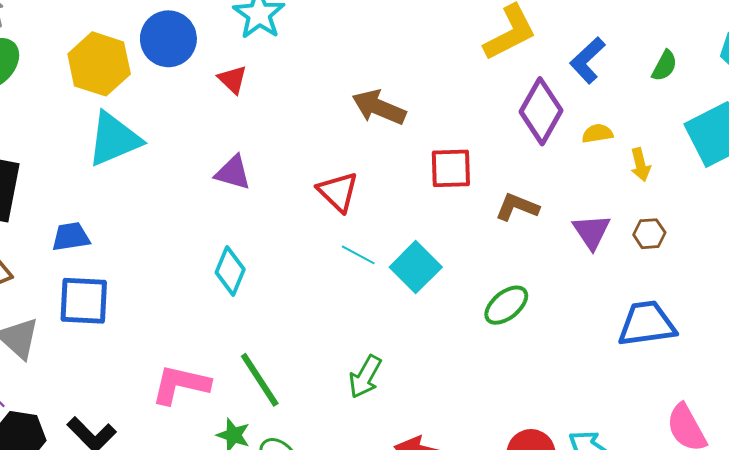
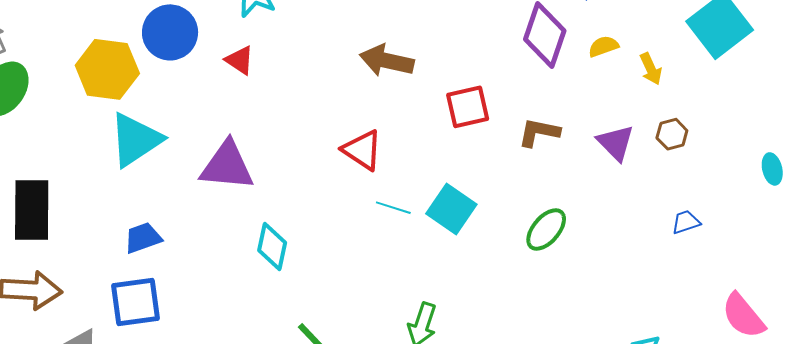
purple triangle: (233, 173) -> (227, 166), moved, size x1.5
blue trapezoid: (71, 237) -> (143, 238), moved
blue trapezoid: (647, 324) -> (686, 222), size x0.5

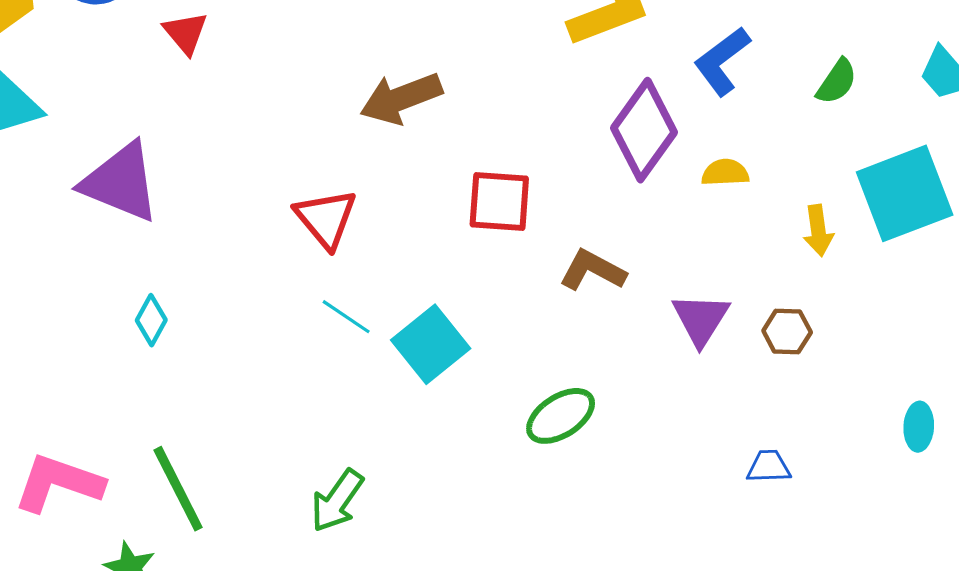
brown arrow: (387, 61) -> (401, 98), turned -50
yellow arrow: (651, 69) -> (818, 230), moved
cyan diamond: (272, 246) -> (151, 320), size x0.7

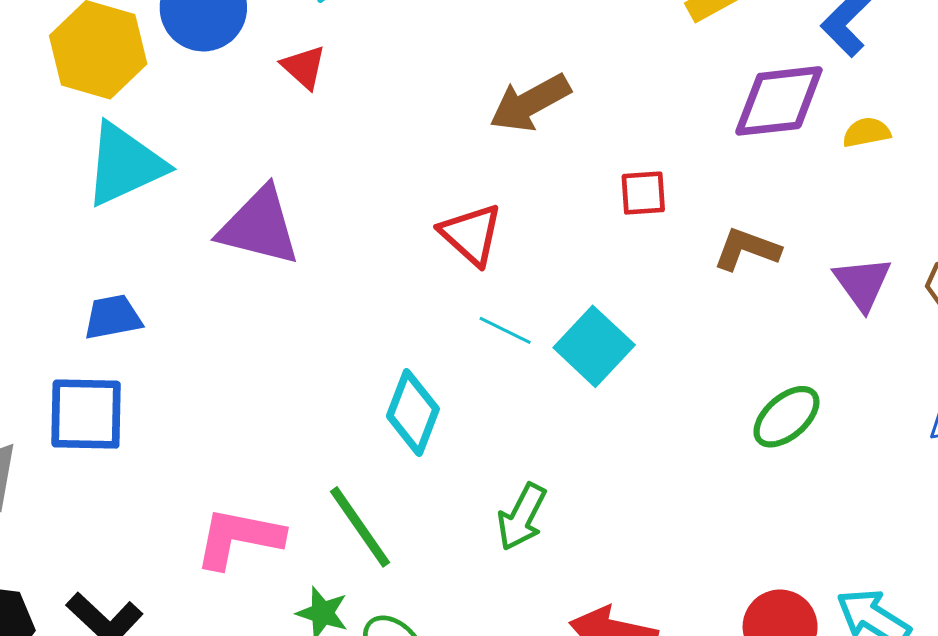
purple diamond: (644, 130) -> (779, 101), turned 56
red square: (499, 202) -> (643, 193), size x0.7
cyan diamond: (151, 320) -> (413, 413), moved, size x1.6
green ellipse: (561, 416) -> (786, 417), moved

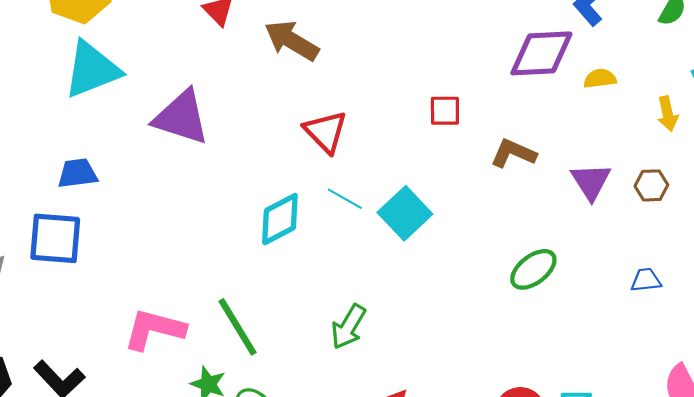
brown arrow: (530, 103) -> (292, 41), moved, turned 56
cyan diamond: (413, 413) -> (280, 219), moved, turned 38

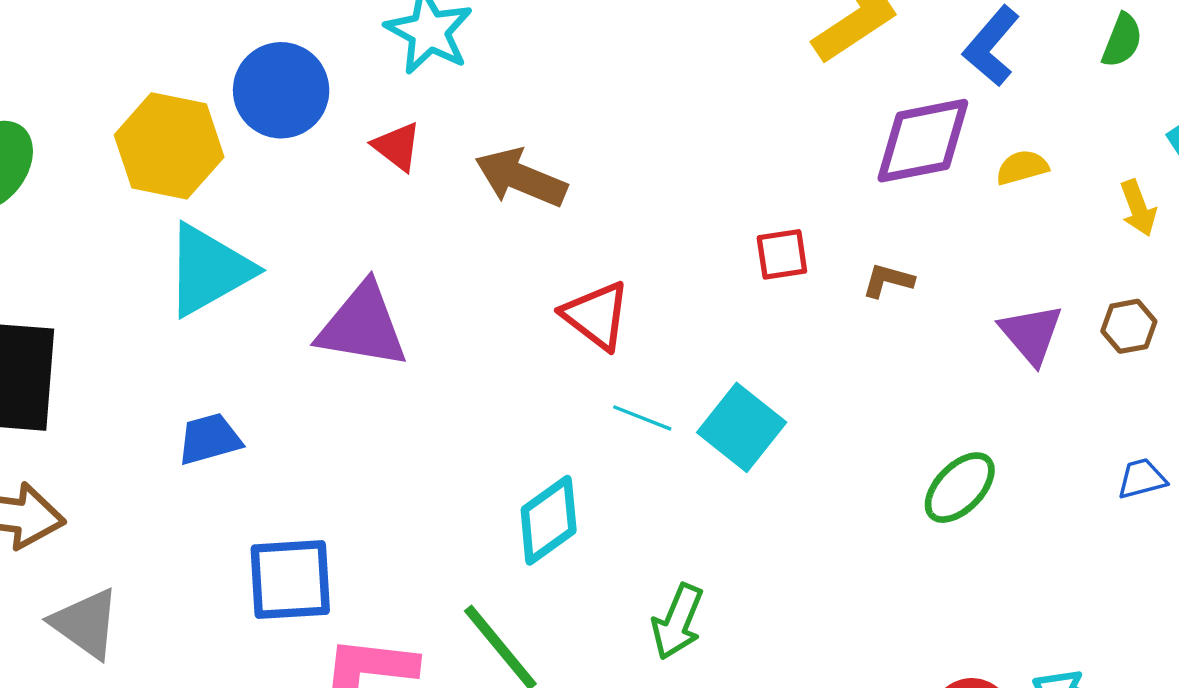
brown L-shape: (513, 153) -> (888, 280), moved, size x0.7
cyan diamond: (280, 219) -> (549, 520), moved
blue square: (55, 238) -> (290, 580), moved

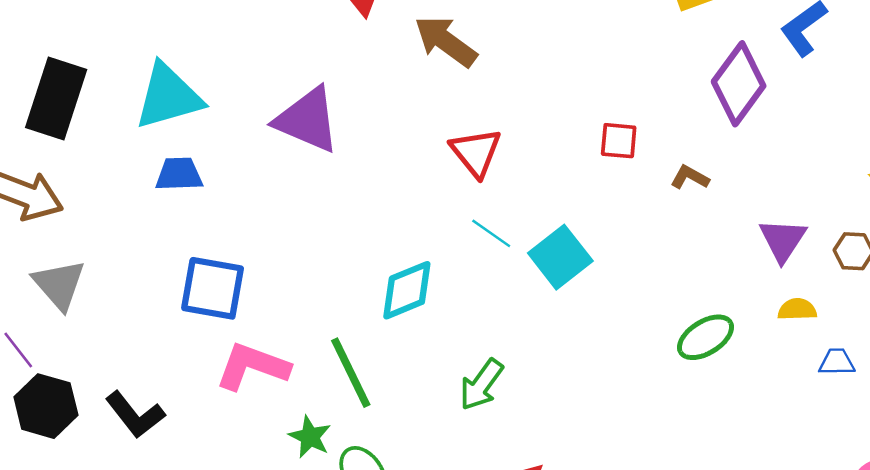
purple diamond: (923, 141) -> (739, 84), turned -56
yellow semicircle: (1022, 167) -> (797, 309), moved
cyan triangle: (209, 270) -> (168, 96), moved

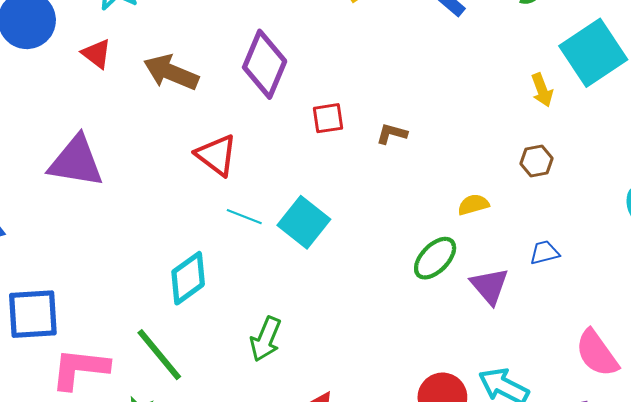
purple diamond: (739, 84) -> (265, 64), moved
purple triangle: (783, 240) -> (490, 286), moved
yellow semicircle: (797, 309) -> (473, 205), moved

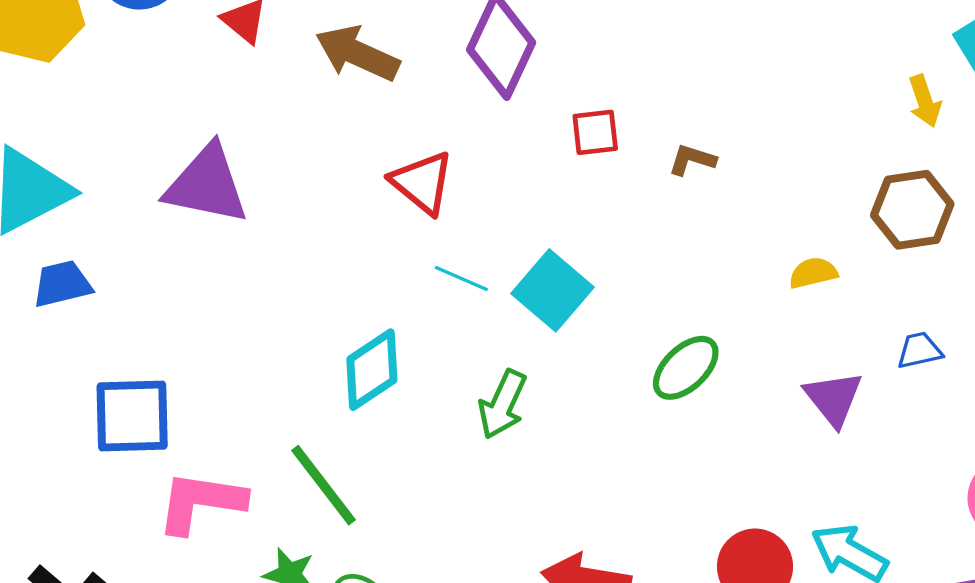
brown hexagon: (536, 161) -> (912, 210), size x1.6
green ellipse: (435, 258) -> (686, 368), moved
green arrow: (266, 339) -> (502, 404), moved

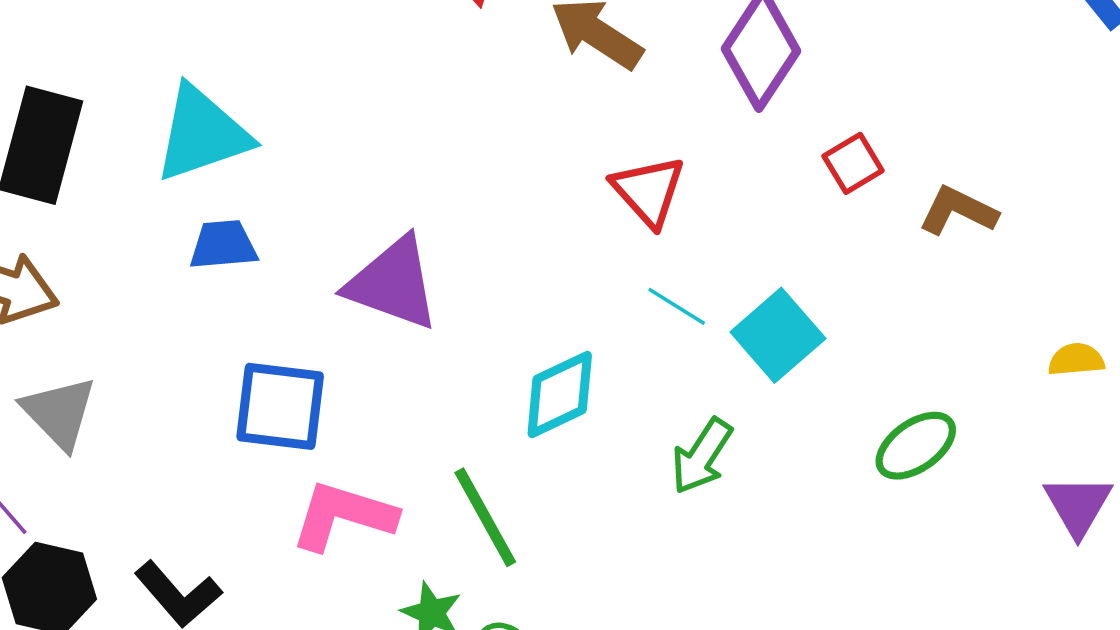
red square: (595, 132) -> (853, 163), turned -33
brown L-shape: (692, 160) -> (958, 211), size x1.4
purple triangle: (207, 185) -> (393, 283), moved

